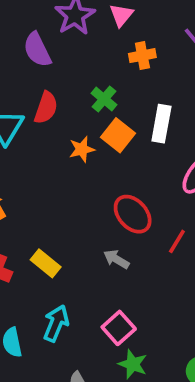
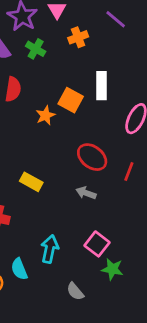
green cross: (104, 99) -> (36, 49), moved
yellow rectangle: (46, 263) -> (31, 182), moved

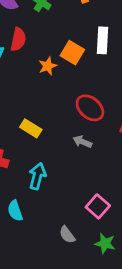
pink square: (97, 244) -> (98, 206), moved
cyan arrow: (50, 249) -> (37, 176), moved
green star: (112, 269) -> (105, 243), moved

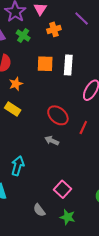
orange square: (72, 53) -> (45, 64), moved, turned -30
orange star: (48, 66) -> (16, 84), moved
yellow rectangle: (31, 128) -> (13, 109), moved

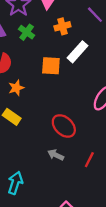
white rectangle: (68, 65) -> (78, 52), moved, turned 36
red line: (83, 127) -> (89, 160), moved

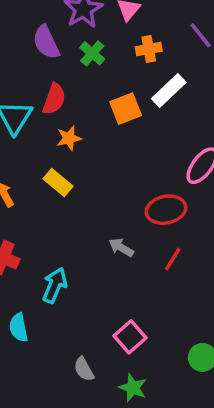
orange square: (51, 66) -> (126, 109), turned -30
red ellipse: (64, 126) -> (166, 210), moved, turned -60

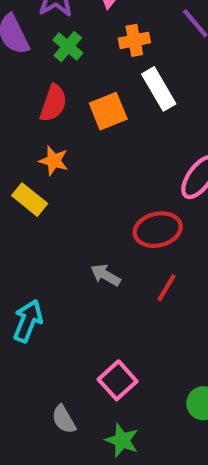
white rectangle: (169, 90) -> (159, 89), turned -76
red semicircle: (54, 99) -> (53, 103), moved
orange star: (69, 138) -> (54, 161), moved, turned 30

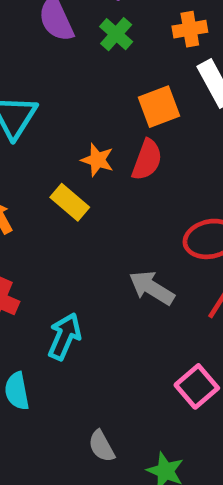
red semicircle: (53, 103) -> (147, 160), moved
gray arrow: (106, 275) -> (152, 288), size x1.4
pink square: (118, 380) -> (197, 386), moved

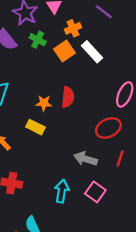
orange square: (159, 107) -> (64, 51), moved
cyan arrow: (64, 336) -> (62, 191), moved
pink square: (197, 386) -> (95, 192), moved

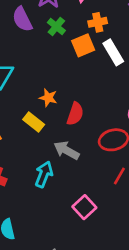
red semicircle: (68, 97) -> (75, 114), moved
gray arrow: (86, 159) -> (66, 150), moved
cyan arrow: (62, 191) -> (44, 174), moved

